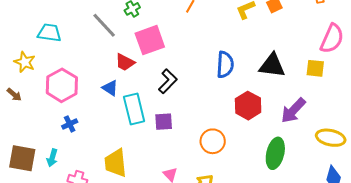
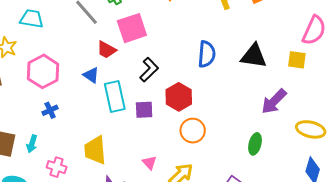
red hexagon: (248, 106) -> (179, 97), moved
green ellipse: (275, 153) -> (255, 144), size x0.7

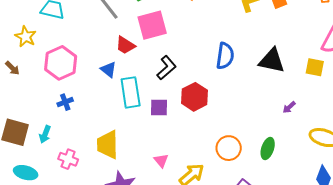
purple arrow: (274, 101) -> (289, 107), size x0.5
orange circle: (193, 131) -> (229, 148), moved

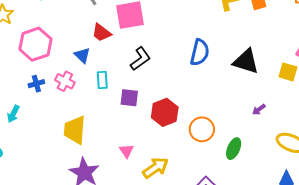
cyan rectangle: (131, 92) -> (102, 80), size x0.6
red hexagon: (194, 97) -> (165, 112), moved
orange circle: (229, 148) -> (202, 129), moved
pink cross: (68, 159) -> (65, 81), moved

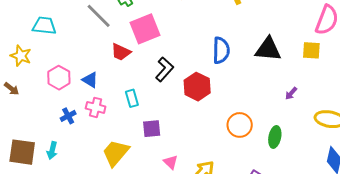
pink hexagon: (35, 44) -> (59, 78), size x0.7
blue triangle: (82, 55) -> (90, 80), moved
purple square: (129, 98) -> (152, 129), moved
red hexagon: (165, 112) -> (197, 87), moved
yellow trapezoid: (75, 130) -> (116, 153), turned 48

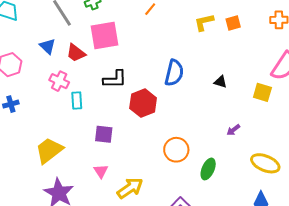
black triangle: (268, 49) -> (220, 82), size x0.5
black L-shape: (164, 69) -> (115, 79), turned 35
blue triangle: (90, 80) -> (48, 46), moved
pink cross: (96, 107) -> (59, 81), moved
purple square: (152, 129) -> (104, 134), moved

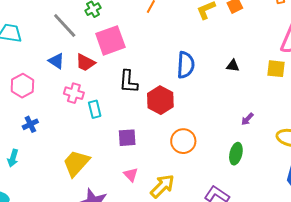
black L-shape: (115, 79) -> (128, 82), turned 105
purple arrow: (233, 130) -> (247, 119), moved
orange circle: (176, 150) -> (183, 141), moved

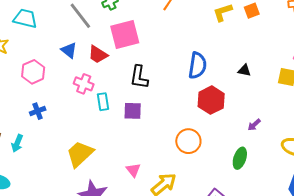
red hexagon: (160, 100) -> (211, 100), moved
purple square: (127, 138) -> (133, 111), moved

